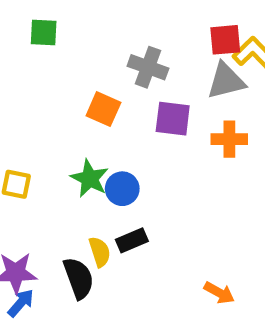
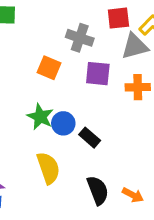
red square: (225, 40) -> (118, 18), moved
black rectangle: (132, 240) -> (90, 138), moved, turned 65
yellow semicircle: (100, 252) -> (48, 168), size x1.5
black semicircle: (79, 278) -> (98, 190), moved

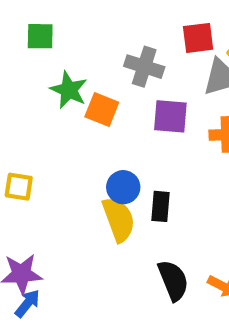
green star: (40, 117) -> (69, 90), moved
black rectangle: (90, 138) -> (161, 206), turned 55
yellow semicircle: (48, 168) -> (119, 219), moved

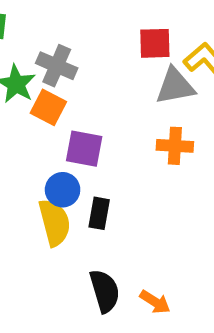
gray cross: (144, 67) -> (57, 66), moved
purple square: (170, 116) -> (84, 149), moved

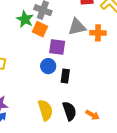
gray triangle: (175, 86) -> (77, 27), moved
orange cross: (175, 146) -> (98, 33), moved
yellow semicircle: (55, 223) -> (45, 110), moved

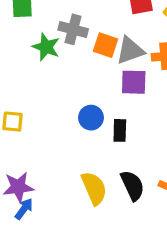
orange square: (40, 29) -> (105, 45), moved
purple square: (57, 47) -> (134, 82), moved

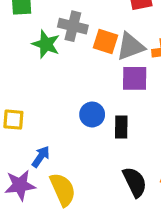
yellow semicircle: (94, 188) -> (63, 190), moved
blue arrow: (24, 209) -> (41, 157), moved

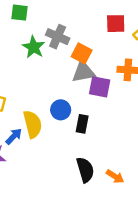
gray triangle: (131, 46) -> (83, 72), moved
yellow semicircle: (63, 190) -> (33, 124), moved

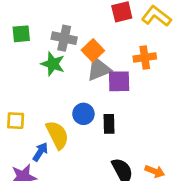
green square: (20, 13) -> (21, 34), moved
green star: (34, 47) -> (53, 64), moved
orange square: (82, 53) -> (93, 50), turned 30

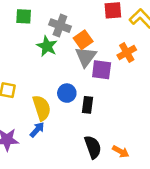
orange cross: (145, 57) -> (127, 52), turned -30
gray triangle: (99, 69) -> (86, 57), turned -40
blue arrow: (40, 152) -> (37, 130), moved

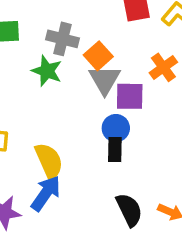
blue circle: (67, 93) -> (116, 128), moved
blue arrow: (37, 130) -> (46, 193), size x1.5

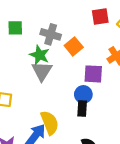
gray triangle: (105, 80) -> (42, 71), moved
yellow semicircle: (49, 161) -> (50, 123), moved

